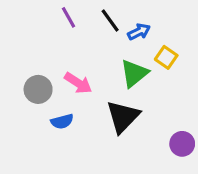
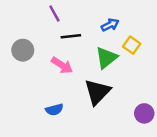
black line: (110, 21) -> (71, 36), moved, turned -60
gray circle: (38, 89) -> (23, 50), moved
blue semicircle: (62, 121) -> (54, 110), moved

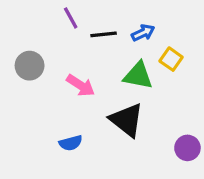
black line: (71, 36) -> (104, 34), moved
green triangle: (106, 58) -> (138, 76), turned 50
black triangle: (97, 92) -> (127, 120), turned -36

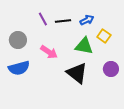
purple line: (71, 18) -> (43, 19), moved
blue semicircle: (71, 143) -> (19, 68), moved, size x1.5
purple circle: (187, 148) -> (111, 69), moved

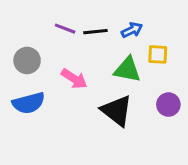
purple line: (43, 19) -> (65, 29), turned -40
yellow square: (104, 36) -> (158, 54), turned -32

